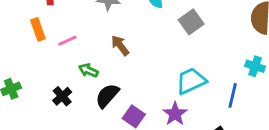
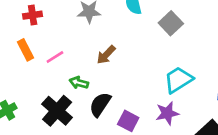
brown arrow: (120, 45) -> (106, 55), turned -90
black cross: (62, 96) -> (57, 111), size x1.6
purple star: (175, 114) -> (167, 113), turned 30

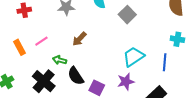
orange rectangle: (25, 50) -> (19, 47), moved
black semicircle: (100, 104) -> (76, 76), turned -66

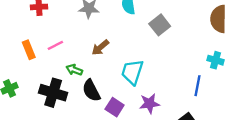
cyan trapezoid: (134, 57) -> (132, 72), moved, turned -45
black cross: (44, 81) -> (53, 93), turned -30

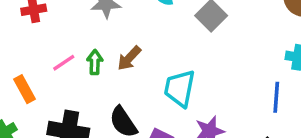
orange rectangle: (29, 50) -> (25, 89), moved
green arrow: (74, 70) -> (95, 62), moved, turned 77

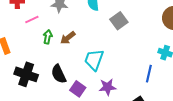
pink line: (64, 63) -> (32, 19), moved

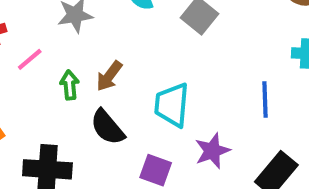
black semicircle: (59, 74) -> (107, 127), moved
blue line: (149, 74) -> (265, 99), moved

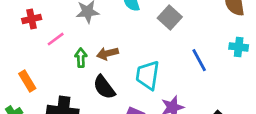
brown arrow: (109, 76) -> (107, 53), turned 35
blue line: (265, 99) -> (199, 60), moved, turned -30

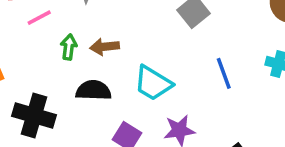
cyan trapezoid: (148, 75) -> (153, 83), turned -76
black semicircle: (104, 87) -> (93, 90), turned 120

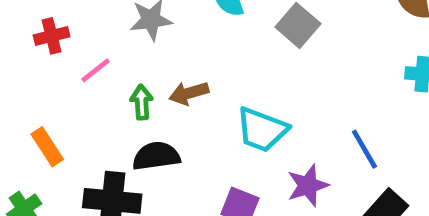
blue line: (224, 73) -> (364, 149), moved
black semicircle: (93, 90) -> (156, 156), moved

